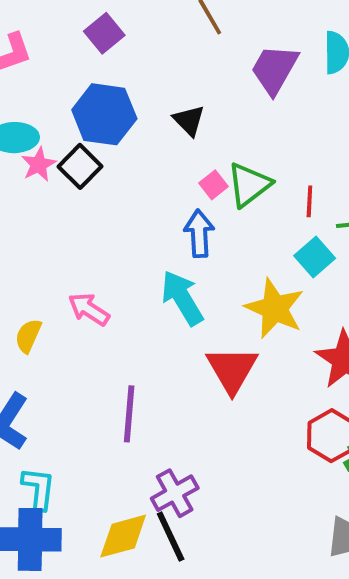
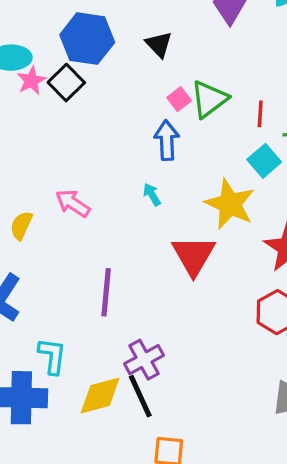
cyan arrow: (182, 298) -> (152, 195), size x0.5
cyan L-shape: (39, 488) -> (52, 356), moved

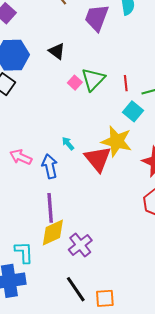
blue arrow: (167, 140) -> (50, 166), moved
red triangle: (193, 255) -> (98, 159), moved
yellow diamond: (100, 396) -> (53, 232), moved
black line: (140, 396) -> (76, 289), moved

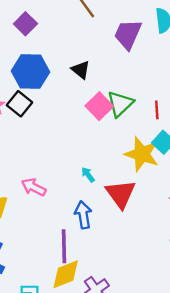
pink square: (75, 83) -> (99, 106), size x1.6
yellow star: (117, 141) -> (142, 154), moved
blue arrow: (50, 166) -> (83, 215), moved

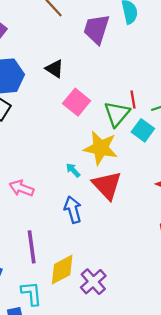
green triangle: (120, 104) -> (117, 114), moved
yellow star: (142, 154) -> (101, 148), moved
purple line: (64, 246) -> (32, 247), moved

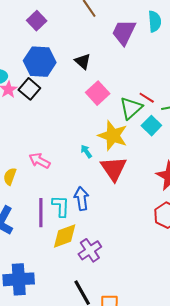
red line: (133, 99) -> (147, 98), turned -56
blue arrow: (73, 210) -> (82, 199), moved
cyan L-shape: (31, 293) -> (61, 206), moved

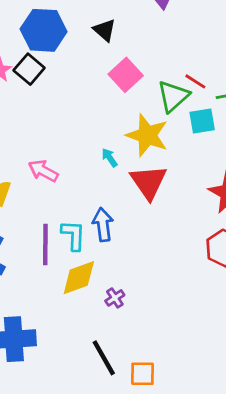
cyan square: (151, 126) -> (202, 121), turned 36
purple cross: (90, 250) -> (115, 298), size x0.6

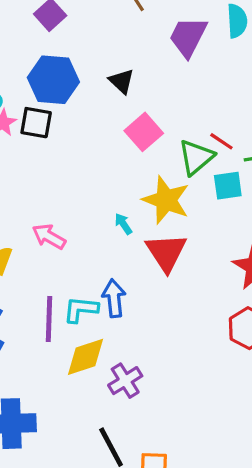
black square: (29, 69) -> (36, 123), turned -32
cyan L-shape: (73, 235) -> (81, 309), turned -88
purple cross: (115, 298) -> (125, 381), size x1.5

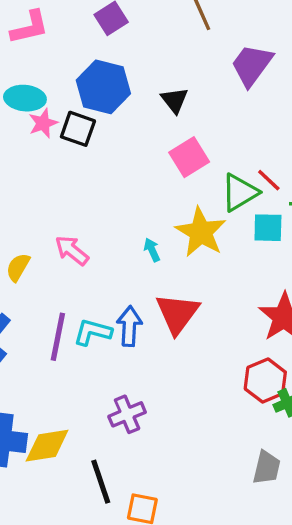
red triangle: (166, 252) -> (177, 313), moved
yellow diamond: (86, 357) -> (47, 446), moved

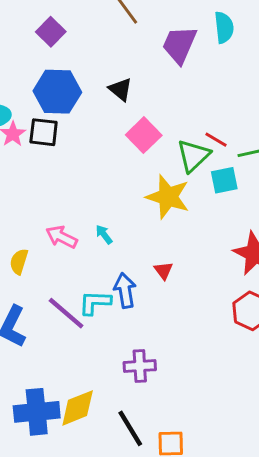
cyan arrow: (152, 250) -> (104, 234), moved
red triangle: (177, 313) -> (163, 271), size x0.5
purple line: (58, 337) -> (66, 313), turned -48
purple cross: (127, 414) -> (140, 366), turned 32

